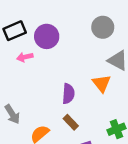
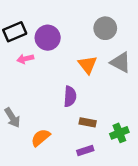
orange triangle: (102, 83) -> (88, 65), moved
brown rectangle: (71, 122) -> (88, 122), moved, turned -35

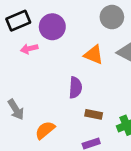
orange triangle: (88, 65) -> (94, 55), turned -30

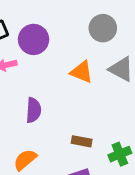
purple semicircle: (75, 88) -> (34, 110), moved

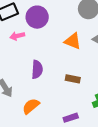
brown rectangle: (82, 141) -> (73, 79), moved

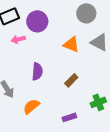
brown rectangle: (73, 79) -> (71, 80), turned -56

